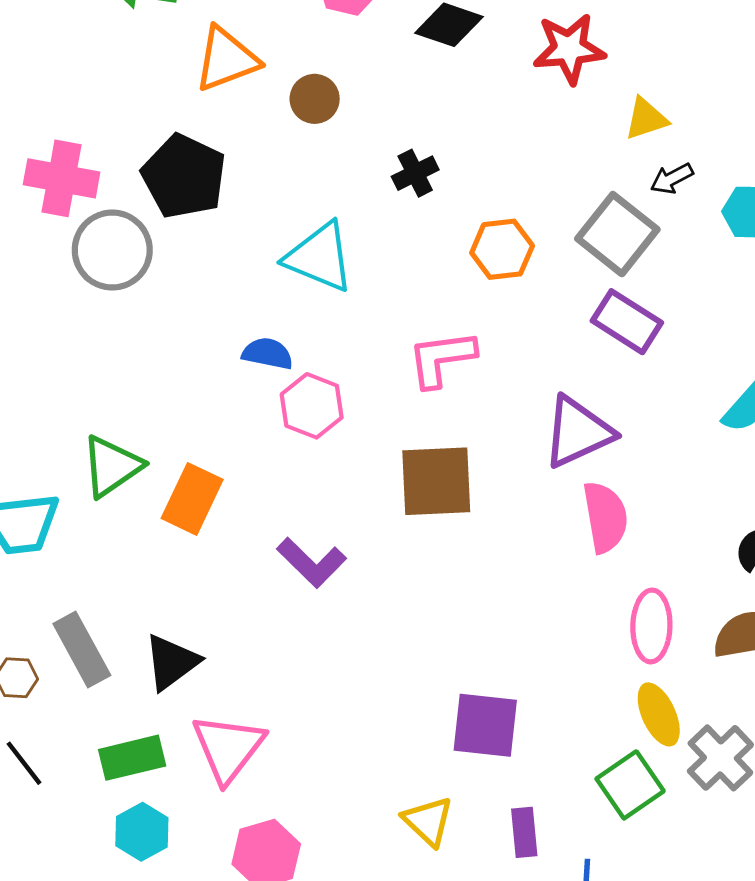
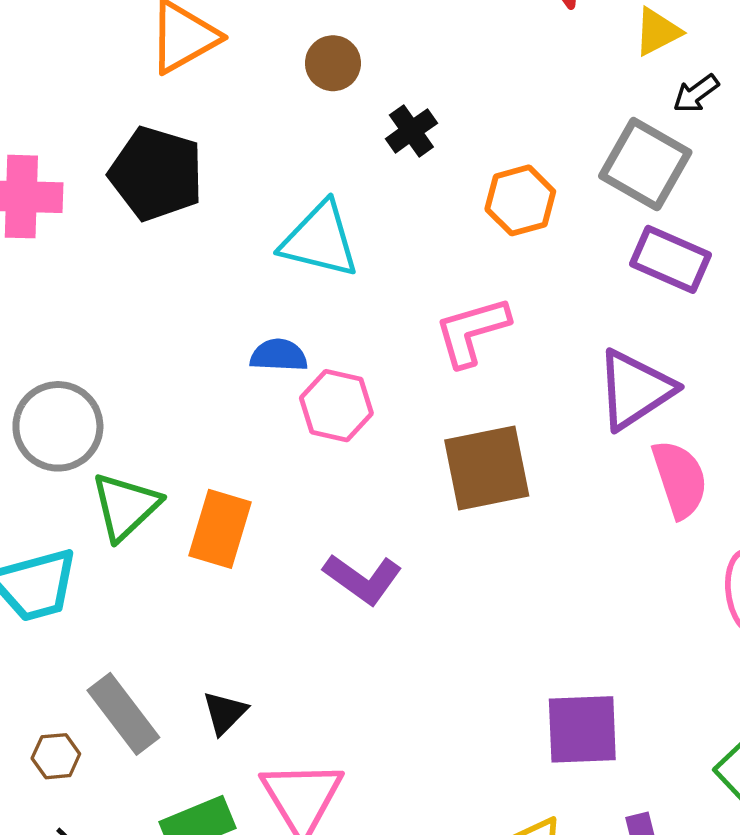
brown circle: (315, 99) -> (333, 63), moved
gray circle: (112, 250) -> (58, 426), moved
black triangle: (171, 662) -> (225, 713), size x0.7

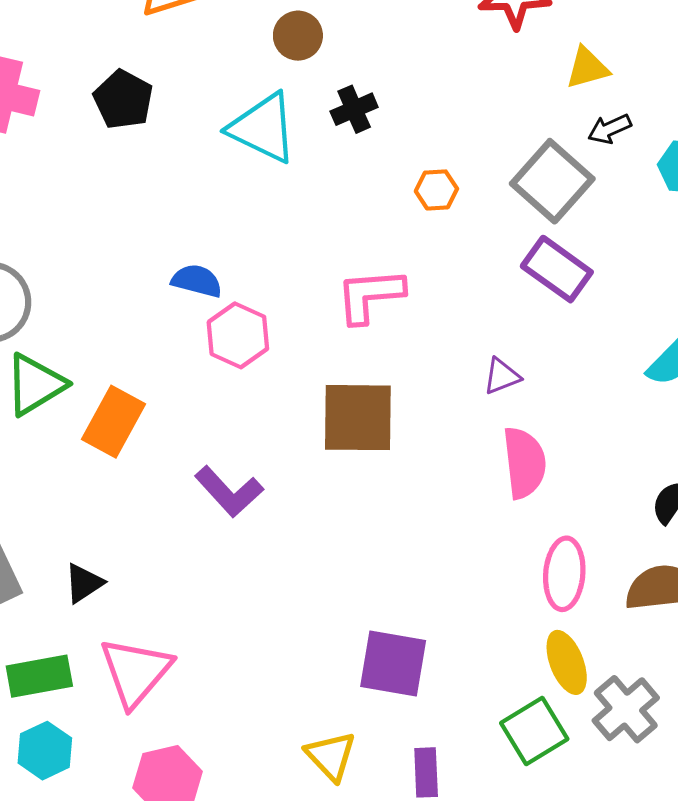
black pentagon: (156, 174) -> (123, 100), size x0.7
orange hexagon: (520, 200) -> (436, 190), size x0.7
cyan triangle: (320, 240) -> (263, 128), moved
purple triangle: (635, 390) -> (502, 376), size x0.5

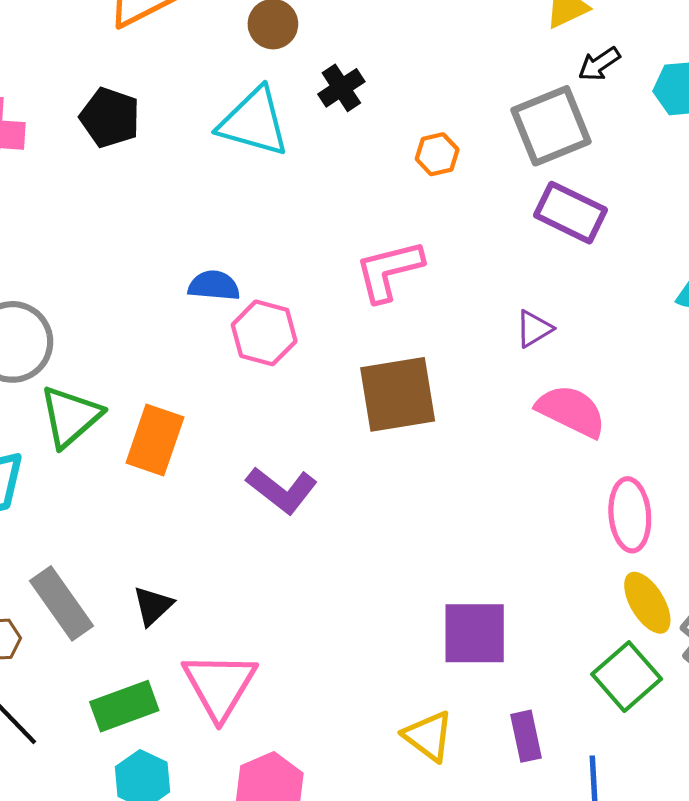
gray square: (552, 181) -> (551, 126), turned 36
pink semicircle: (524, 463) -> (571, 411), turned -48

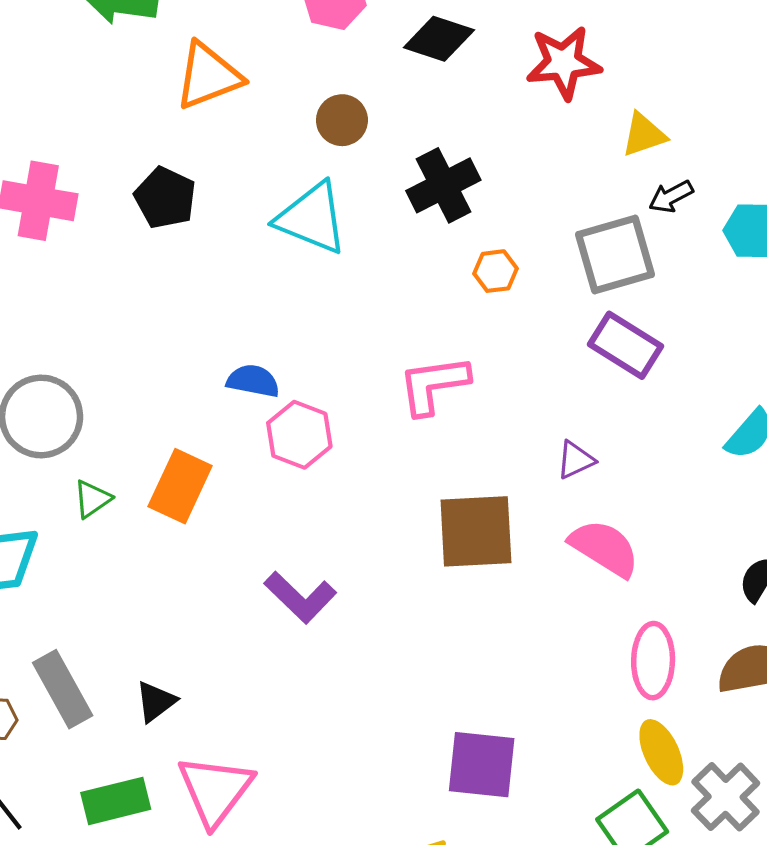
black cross: (341, 88) -> (443, 185), moved, size x1.5
brown square: (398, 394) -> (476, 531), moved
green triangle: (71, 416) -> (92, 499), size x0.6
orange rectangle: (155, 440) -> (180, 486), moved

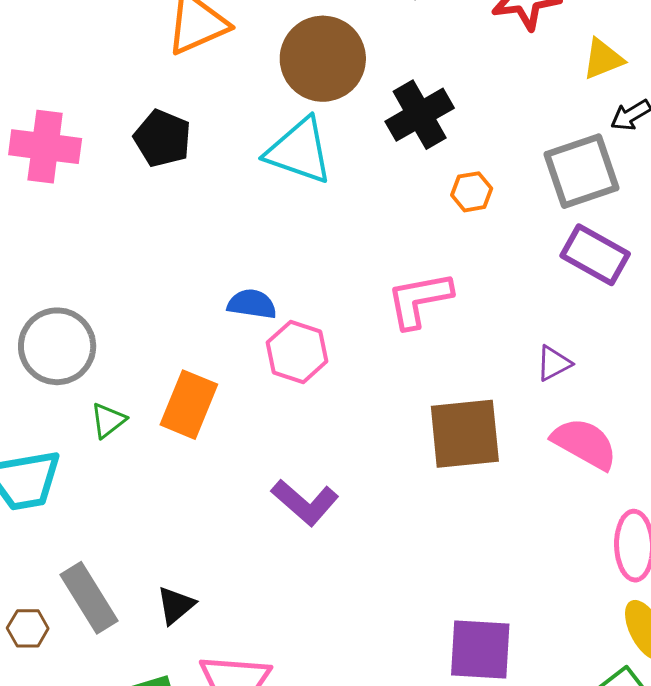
brown circle: (342, 120) -> (323, 59), size x1.8

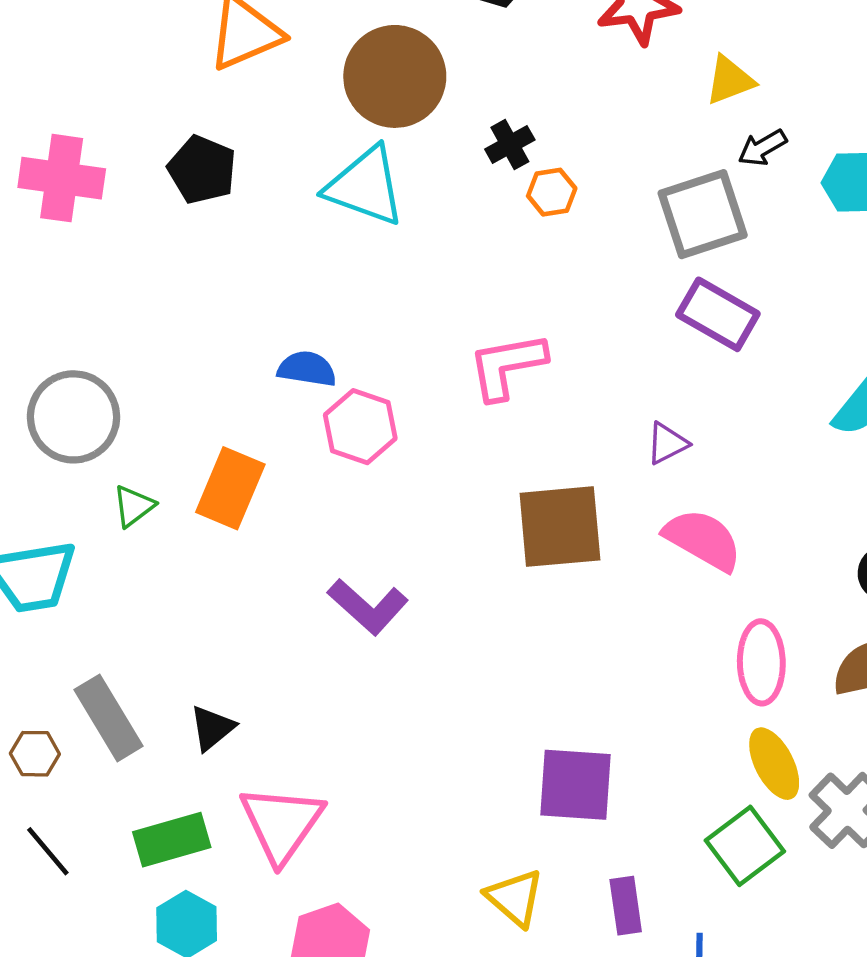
black cross: (420, 115) -> (510, 145), size x0.6
orange hexagon: (472, 192) -> (552, 192), moved

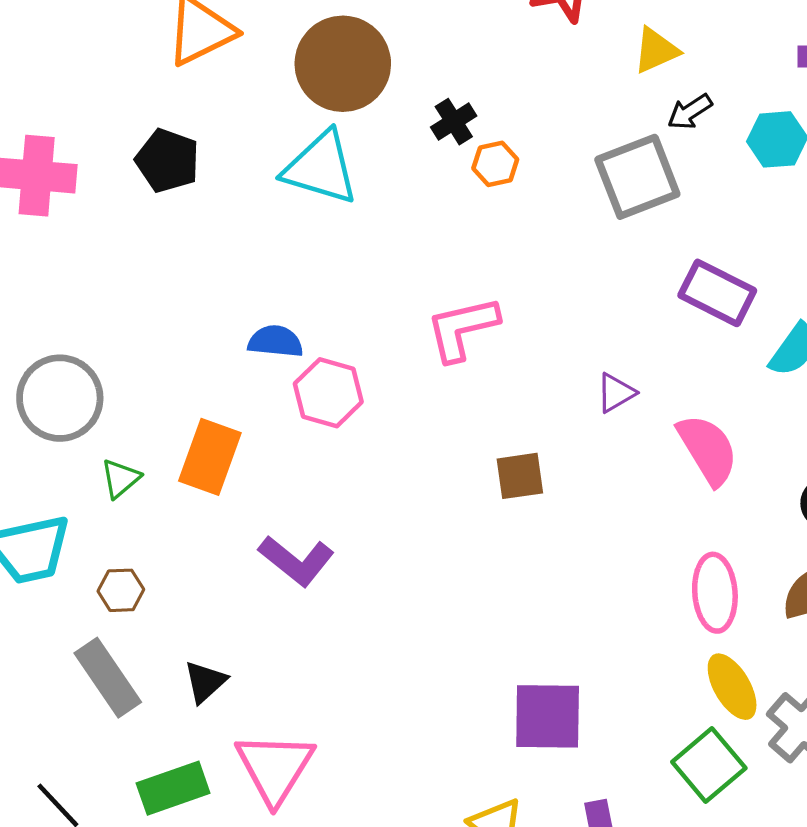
purple rectangle: (718, 314) -> (717, 293), moved
brown square: (560, 527) -> (520, 476), size x0.6
pink semicircle: (703, 540) -> (708, 450), moved, turned 32
purple L-shape: (368, 607) -> (296, 561), moved
brown hexagon: (35, 754) -> (121, 590), moved

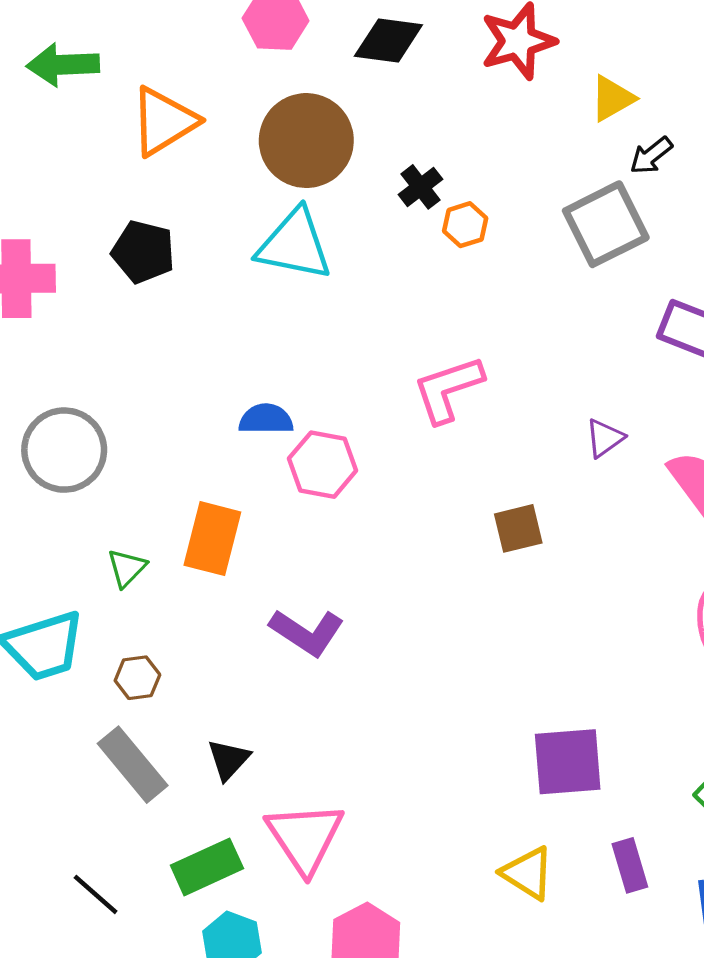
gray circle: (60, 398) -> (64, 450), moved

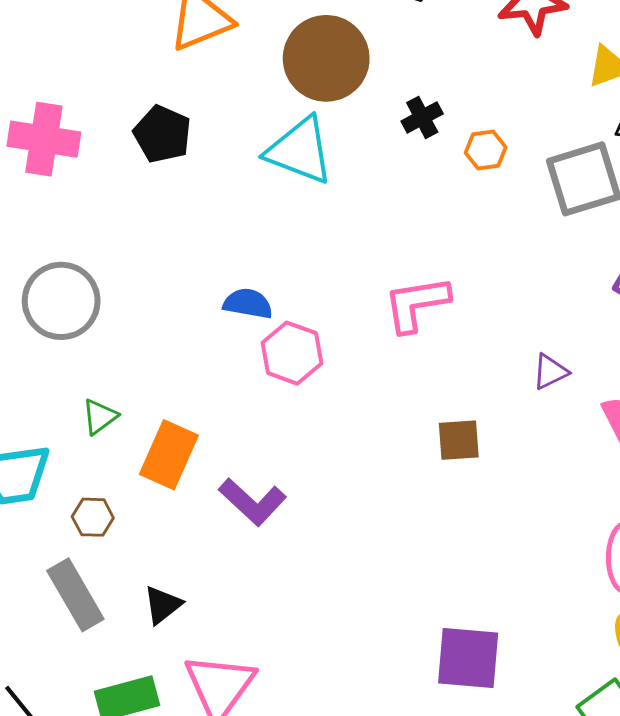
orange hexagon: (465, 225) -> (486, 150), moved
orange rectangle: (212, 539) -> (169, 455), moved

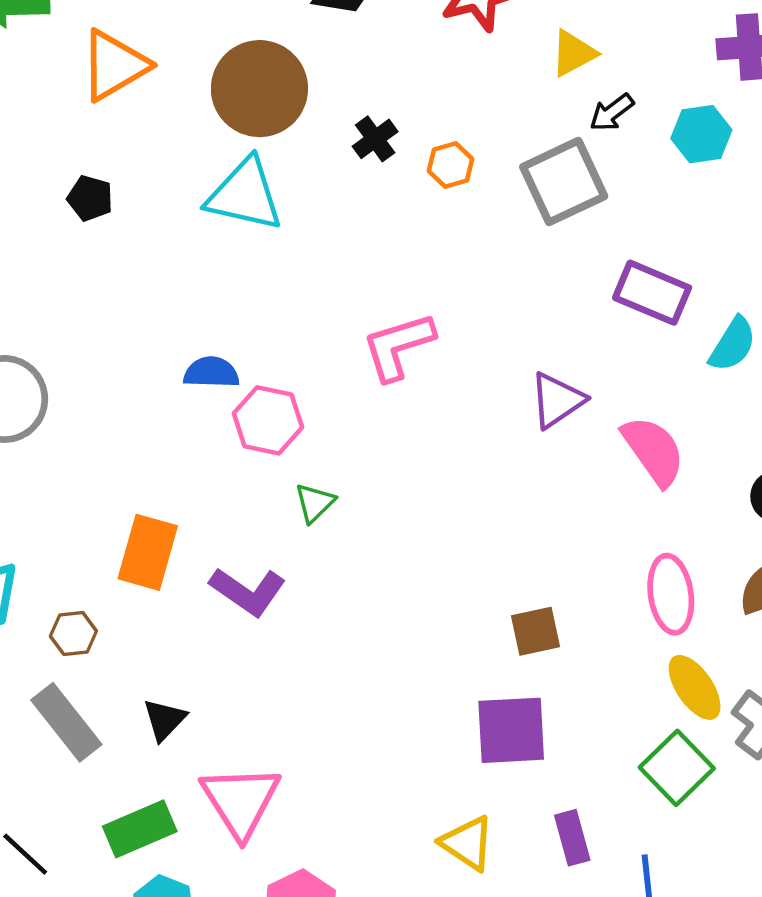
black pentagon: (162, 134) -> (90, 198), size x0.7
purple triangle: (550, 372) -> (557, 400), size x1.4
green triangle: (100, 417) -> (315, 503), moved
brown square: (459, 440) -> (536, 631), moved

